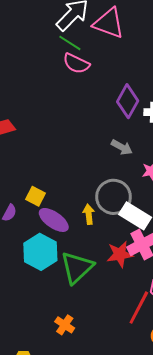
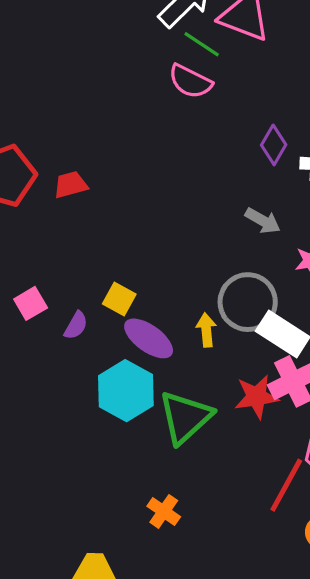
green line: (70, 43) -> (202, 44), moved
purple diamond: (128, 101) -> (274, 145), size x0.7

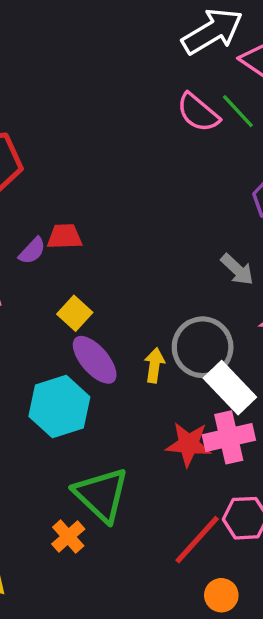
green line: (202, 44) -> (238, 111), moved
red trapezoid: (71, 185) -> (65, 237), moved
purple semicircle: (76, 325) -> (32, 251), moved
green triangle: (185, 417) -> (101, 495), moved, turned -48

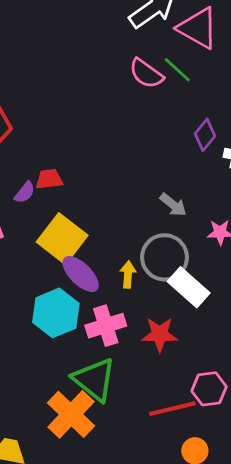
gray arrow: (237, 269) -> (173, 205), moved
yellow square: (75, 313) -> (62, 239), size x1.8
pink cross: (229, 437) -> (106, 326), moved
orange cross: (68, 537) -> (71, 414), size x1.8
red line: (197, 540) -> (172, 409), turned 39

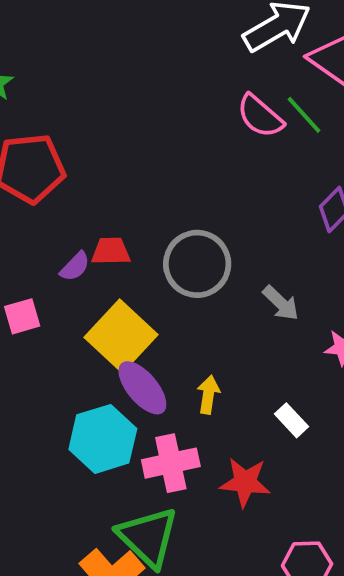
gray circle: (165, 257) -> (197, 264), moved
white rectangle: (189, 287) -> (291, 420), size x0.6

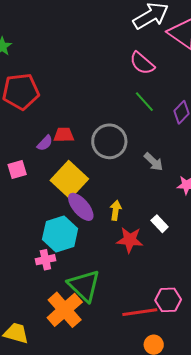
green line: (304, 115) -> (144, 102), moved
pink cross: (171, 463) -> (45, 260), moved, size x0.7
red star: (245, 482) -> (130, 240), moved

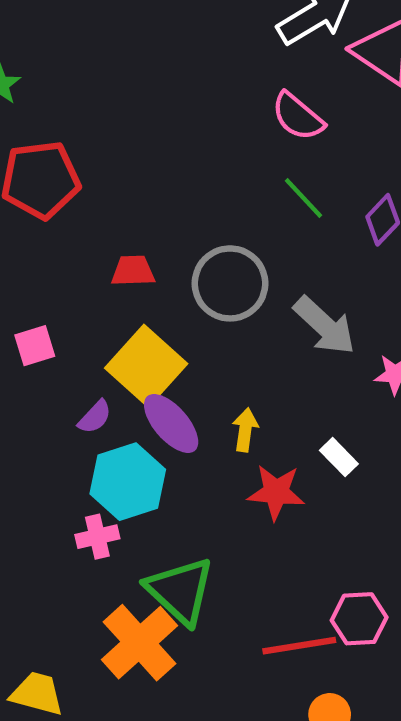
purple semicircle: (45, 143) -> (95, 417), moved
gray arrow: (154, 162) -> (325, 326), size x1.5

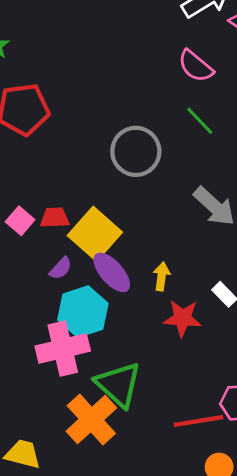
red trapezoid: (133, 271) -> (55, 218), moved
gray circle: (230, 283) -> (136, 151), moved
pink square: (35, 346) -> (20, 221), turned -32
pink cross: (97, 537) -> (63, 349), size x1.8

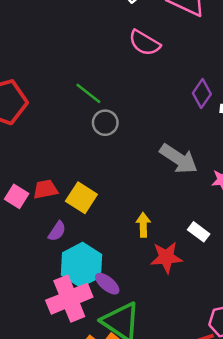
green line: (200, 121) -> (88, 93), moved
gray circle: (136, 151) -> (105, 123), size x0.6
yellow square: (95, 234) -> (81, 198), size x0.7
purple ellipse: (112, 272) -> (107, 284), moved, size x0.7

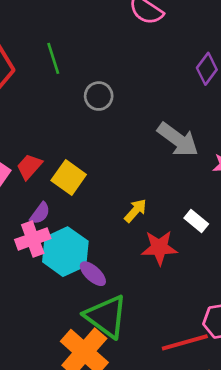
green line: (88, 93) -> (53, 58), moved, turned 32
red trapezoid: (45, 189) -> (29, 167), turned -40
yellow arrow: (143, 225) -> (135, 211), turned 40
pink cross: (69, 299) -> (33, 239), moved, size x0.7

